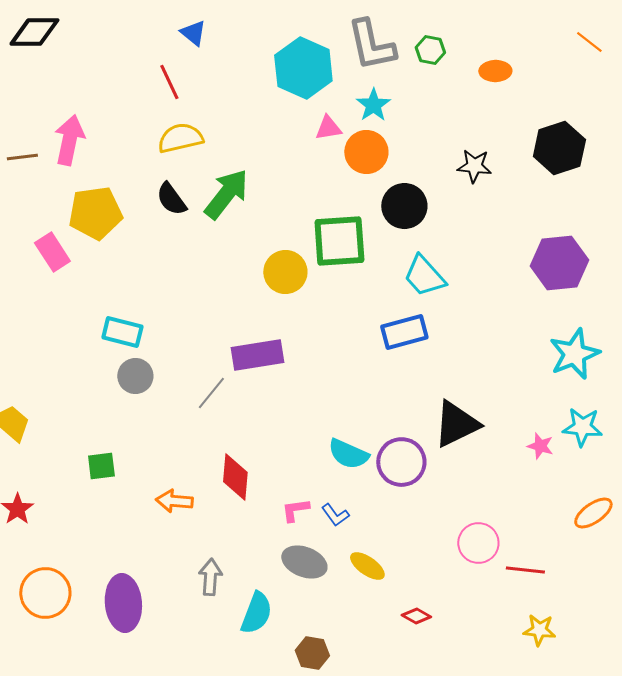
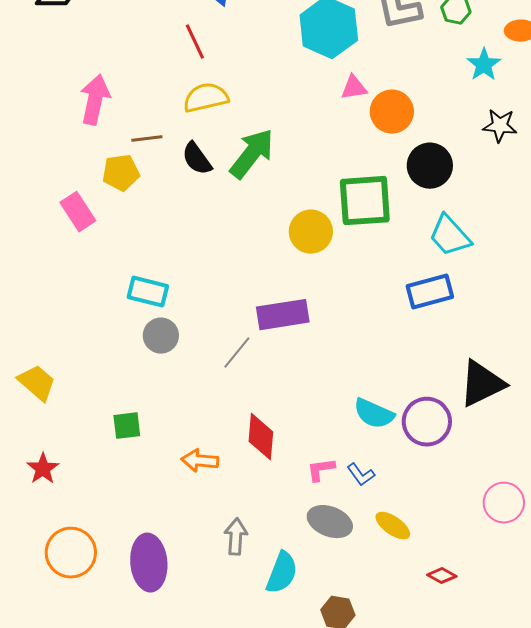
cyan star: (373, 105) -> (484, 65), moved
brown line: (22, 157) -> (147, 139), moved
yellow pentagon: (95, 213) -> (121, 173), size x0.7

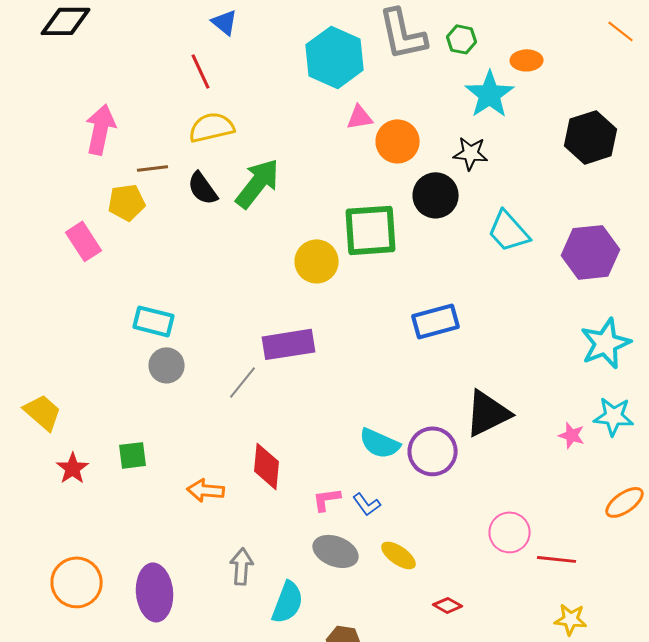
cyan star: (484, 65) -> (490, 94), size x1.4
black star: (500, 126) -> (471, 153), moved
cyan trapezoid: (450, 236) -> (509, 231), moved
red star: (43, 469) -> (73, 468), moved

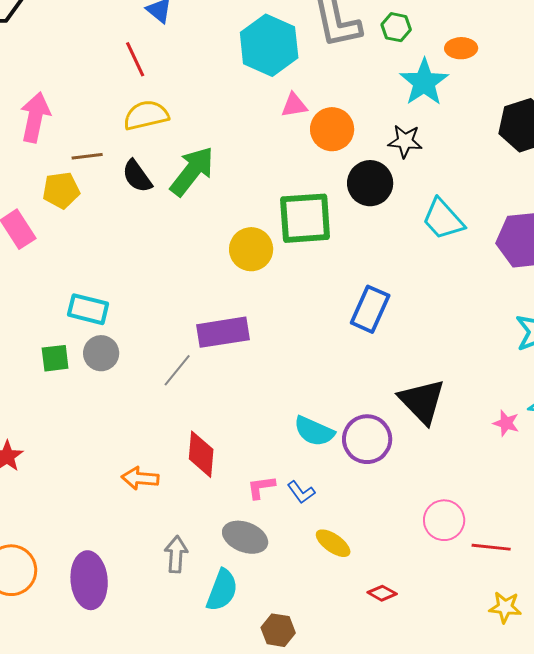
blue rectangle: (436, 321) -> (370, 309), turned -51
black triangle: (488, 413) -> (422, 401), turned -48
green square: (133, 455) -> (55, 358), moved
gray ellipse: (336, 551) -> (245, 537), moved

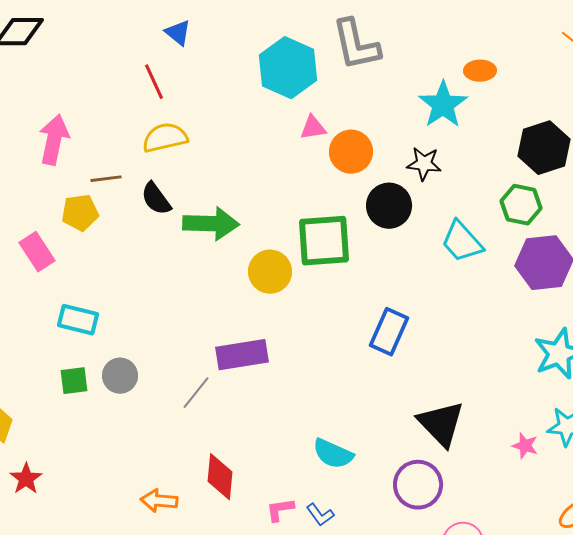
green hexagon: (396, 27) -> (521, 205), moved, size x1.4
green arrow: (192, 171) -> (211, 224), moved, turned 54
cyan rectangle: (88, 309) -> (78, 320), moved
purple circle: (367, 439) -> (418, 485), moved

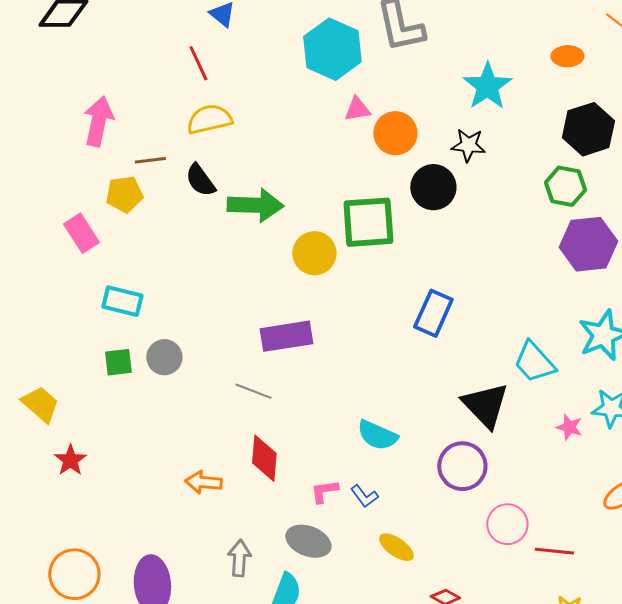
orange ellipse: (480, 71) -> (567, 56), moved
cyan trapezoid: (462, 242) -> (534, 362), moved
gray line: (196, 393) -> (253, 391), moved, turned 72

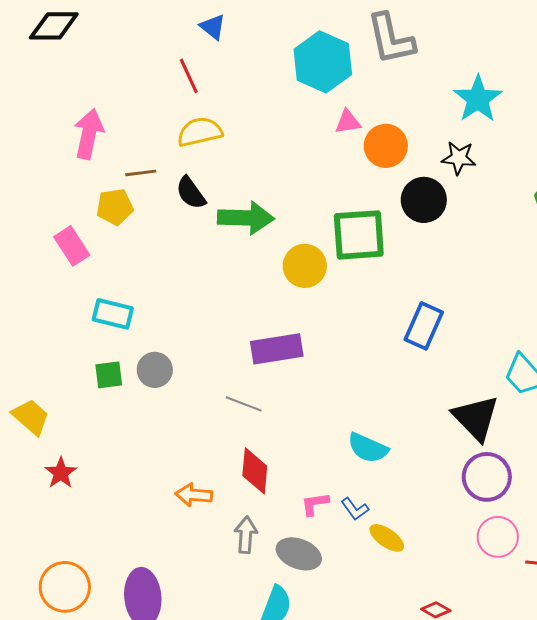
purple circle: (462, 466) -> (487, 477), moved
yellow ellipse: (396, 547) -> (387, 538), moved
gray arrow: (239, 558) -> (246, 535), moved

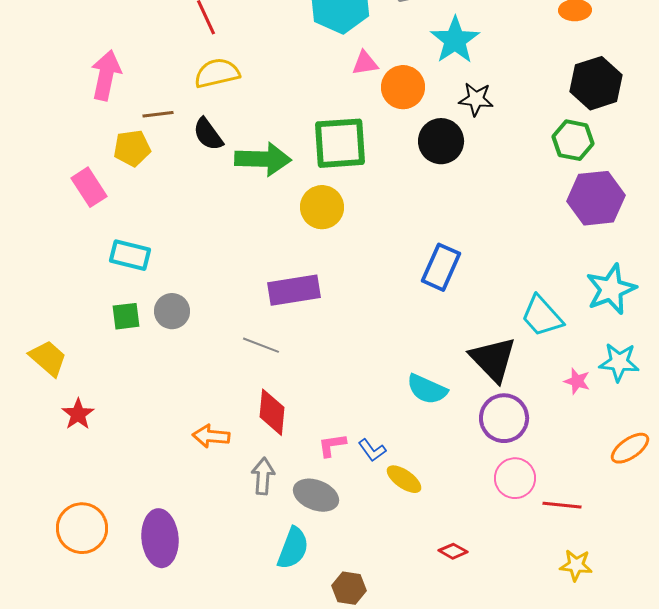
cyan star: (478, 99) -> (455, 40), moved
green square: (359, 235) -> (340, 143), moved
cyan semicircle: (368, 448) -> (427, 389), moved

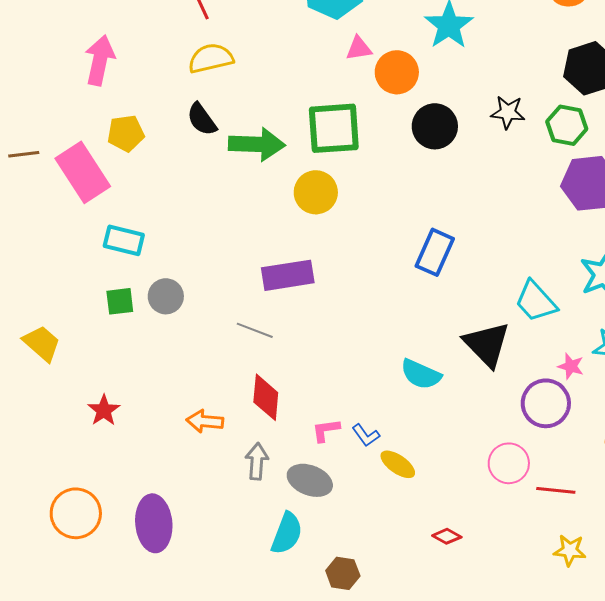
black star: (476, 99) -> (508, 112), moved
brown line: (158, 114) -> (24, 154), moved
pink rectangle: (89, 187) -> (83, 172), size x1.5
red star: (78, 414) -> (104, 410), moved
purple circle: (504, 418) -> (546, 403), moved

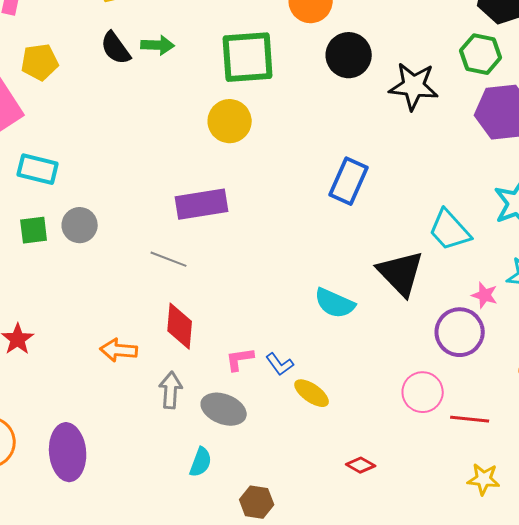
black star: (508, 112) -> (414, 86), moved, size x1.4
green arrow: (257, 144) -> (158, 45), moved, size x0.6
cyan semicircle: (287, 533) -> (201, 462), size x0.7

